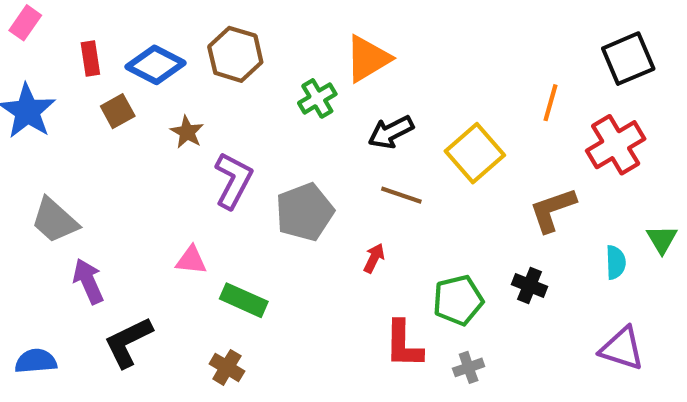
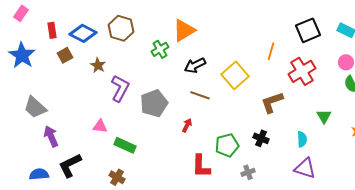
cyan semicircle: (616, 262) -> (302, 139), moved
blue semicircle: (36, 361) -> (39, 174), moved
gray cross: (469, 367) -> (248, 172), moved

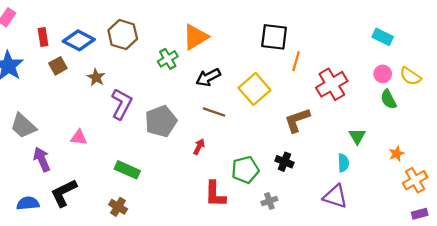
black square: (308, 30) -> (274, 37), moved, turned 30
pink triangle: (100, 126) -> (79, 137), moved
cyan semicircle: (302, 139) -> (343, 163), moved

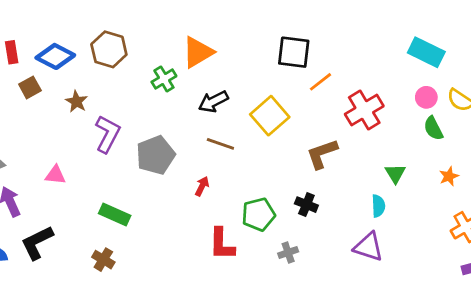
cyan rectangle: (383, 37) -> (426, 52), size x1.4
orange line: (296, 61) -> (321, 82), turned 36
orange star: (397, 154) -> (449, 176), moved

